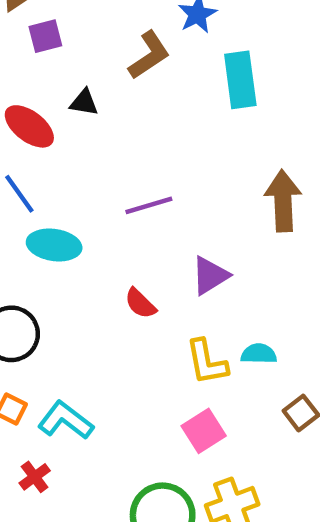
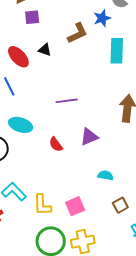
cyan ellipse: (54, 245) -> (21, 125), moved
yellow L-shape: (207, 362) -> (42, 205), moved

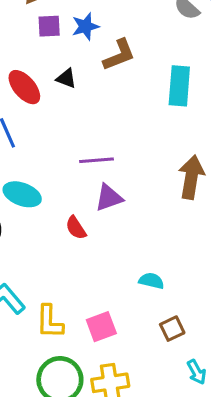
blue star: (102, 18) -> (85, 26), moved
purple triangle: (89, 137) -> (109, 198), moved

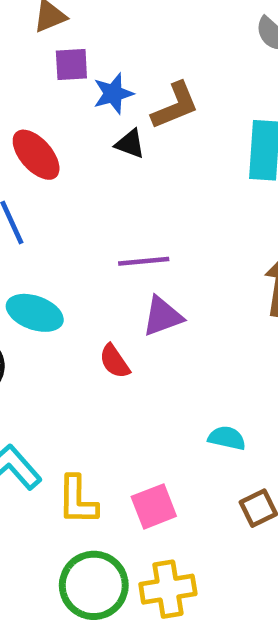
blue star: (85, 26) -> (113, 94), moved
black triangle: (66, 78) -> (130, 144), moved

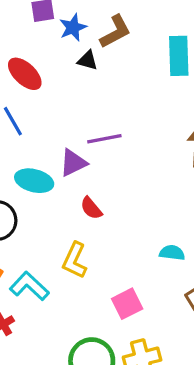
purple triangle: (162, 316) -> (73, 163), moved
yellow L-shape: (77, 500) -> (75, 260), moved, turned 30

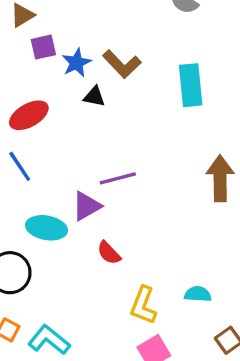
brown L-shape: (115, 32) -> (122, 64), turned 78
red ellipse: (25, 74) -> (29, 115), turned -69
yellow L-shape: (75, 260) -> (143, 305), moved

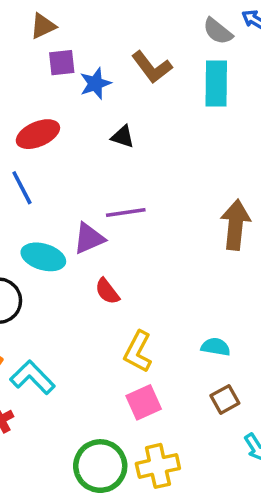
brown L-shape: (122, 64) -> (152, 67), moved
cyan rectangle: (191, 85) -> (216, 83), moved
black triangle: (94, 96) -> (123, 137), moved
cyan semicircle: (198, 294) -> (216, 347), moved

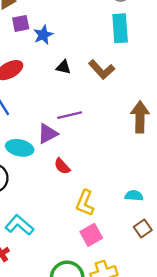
brown L-shape: (152, 67) -> (102, 70), moved

